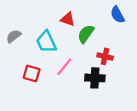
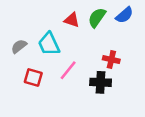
blue semicircle: (117, 15) -> (124, 15), turned -102
green semicircle: (86, 34) -> (97, 18), moved
gray semicircle: (14, 36) -> (19, 46), moved

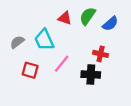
blue semicircle: (124, 15) -> (110, 24), moved

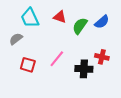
green semicircle: (88, 16) -> (80, 26), moved
cyan trapezoid: (44, 40) -> (30, 18), moved
red cross: (101, 54) -> (102, 57), moved

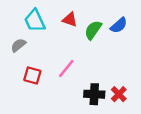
red cross: (102, 57) -> (119, 94), moved, turned 32
black cross: (84, 69) -> (94, 94), moved

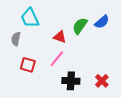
red triangle: (70, 19) -> (60, 37), moved
gray semicircle: (18, 45) -> (16, 39), turned -40
black cross: (94, 94) -> (71, 81), moved

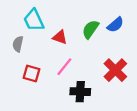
red triangle: (60, 37) -> (60, 37), moved
red cross: (102, 81) -> (115, 70), moved, size x1.5

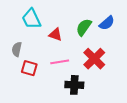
gray semicircle: (18, 44) -> (17, 49), moved
pink line: (64, 67) -> (60, 62), turned 42
red cross: (115, 70) -> (94, 59), moved

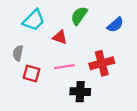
cyan trapezoid: (31, 19) -> (34, 20), turned -110
green semicircle: (84, 27) -> (79, 16), moved
red cross: (94, 59) -> (102, 63), turned 30

